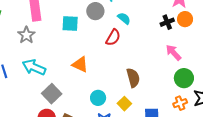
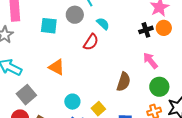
brown semicircle: (133, 78) -> (124, 82), moved, turned 30

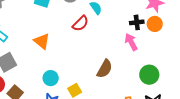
pink arrow: (150, 61) -> (131, 42), moved
green circle: (159, 87) -> (149, 75), moved

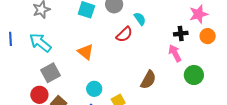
orange circle: (155, 24) -> (208, 36), moved
green circle: (149, 75) -> (194, 75), moved

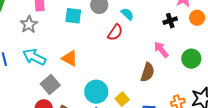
orange triangle: (86, 52) -> (70, 58), moved
pink arrow: (175, 53) -> (161, 50), moved
cyan circle: (94, 89) -> (96, 92), size x1.5

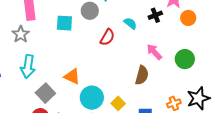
cyan semicircle: (127, 14) -> (130, 23), moved
black cross: (170, 21) -> (155, 15), moved
cyan arrow: (34, 57) -> (28, 66), turned -105
orange triangle: (70, 58) -> (72, 76), moved

